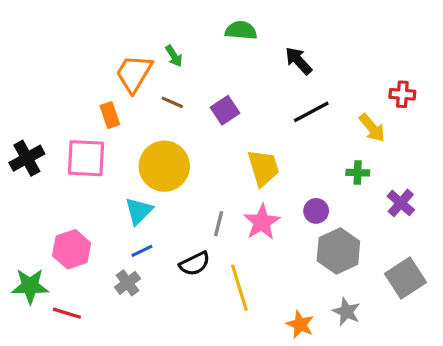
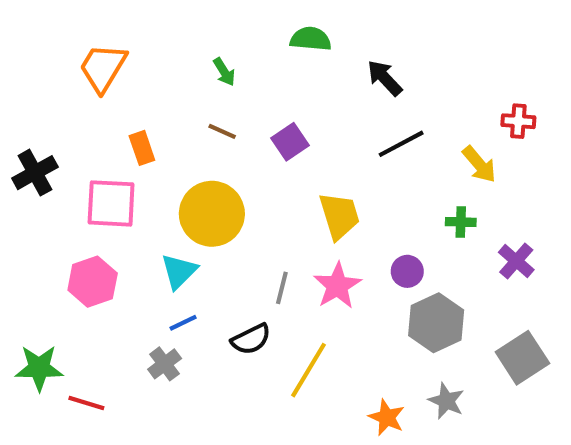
orange trapezoid: (134, 74) -> (103, 68), moved
black cross: (27, 158) -> (35, 173), moved
pink hexagon: (72, 249) -> (93, 282), moved
yellow line: (239, 288) -> (309, 370), turned 48

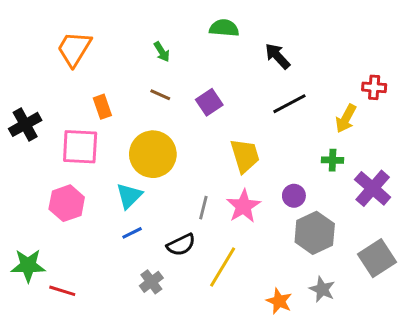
yellow arrow: (479, 164) -> (346, 119), turned 68
purple cross: (516, 261) -> (373, 188), size x1.4
gray cross: (165, 364) -> (151, 282), moved

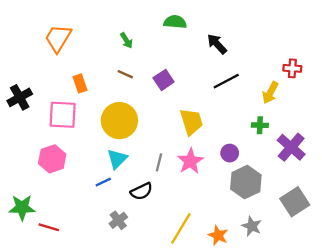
cyan triangle: (129, 196) -> (117, 159), moved
yellow line: (223, 267) -> (181, 228), moved

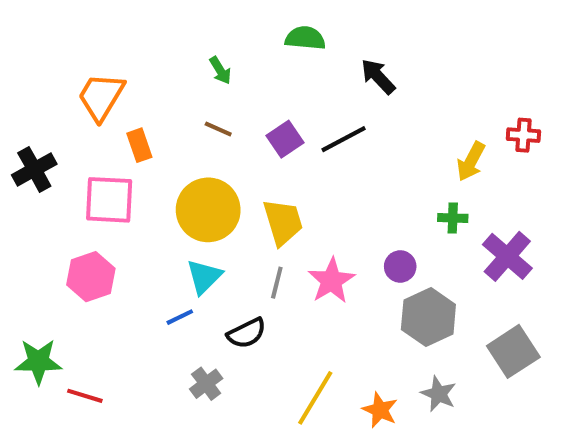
orange trapezoid: (58, 38) -> (101, 97), moved
red cross: (292, 68) -> (523, 135), moved
black line: (226, 81) -> (344, 139), moved
yellow trapezoid: (191, 122) -> (283, 222), moved

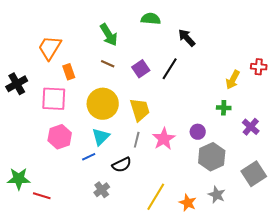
green arrow: (220, 70) -> (109, 35), size x1.6
black line: (344, 139) -> (170, 69), turned -30
purple cross: (507, 256) -> (251, 127), size x0.7
pink hexagon: (91, 277) -> (60, 137), moved

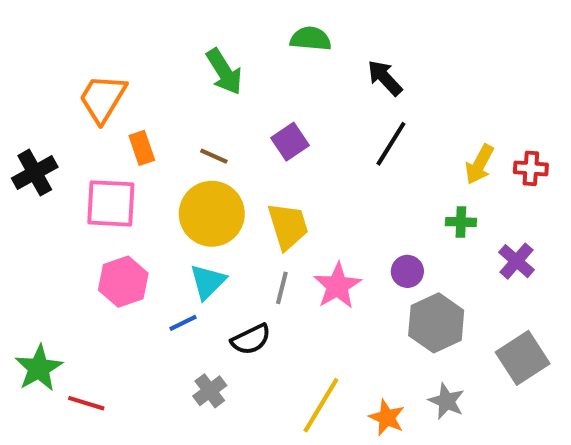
brown line: (108, 64) -> (214, 156), moved
red cross: (259, 67) -> (531, 168), moved
black line: (170, 69) -> (391, 144), moved
green star: (19, 179) -> (39, 368), turned -30

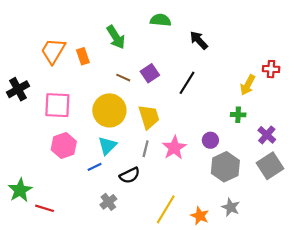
black line: (391, 144) -> (187, 83), moved
orange rectangle: (142, 148) -> (83, 56), moved
brown line: (214, 156) -> (123, 78), moved
red cross: (531, 168) -> (271, 69), moved
gray square: (523, 358) -> (270, 166), moved

